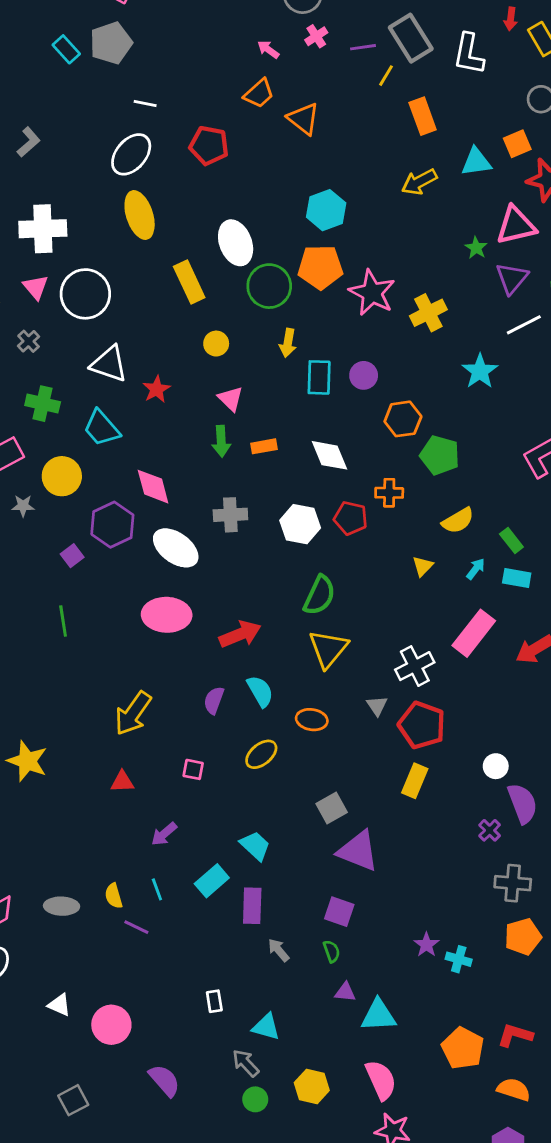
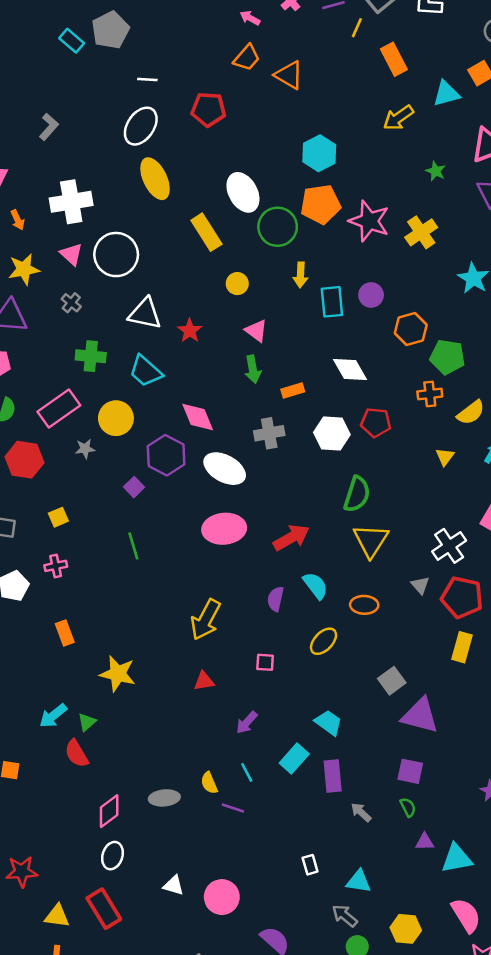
green star: (476, 248) -> (436, 171), moved
orange rectangle: (264, 446) -> (293, 390), moved
orange cross: (389, 493) -> (430, 394), moved

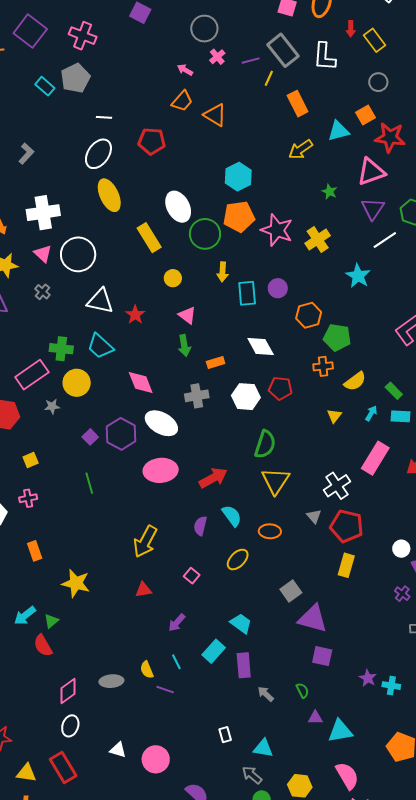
green cross: (91, 356) -> (61, 349), moved
purple hexagon: (166, 455) -> (121, 434), moved
pink square: (265, 662) -> (192, 576), turned 35
purple square: (410, 771) -> (322, 656), moved

